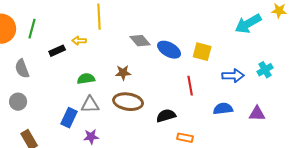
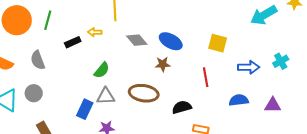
gray diamond: (140, 41) -> (137, 40), moved
blue ellipse: (169, 50) -> (171, 41), moved
brown star: (123, 73) -> (163, 64), moved
green semicircle: (86, 79) -> (102, 70), turned 138

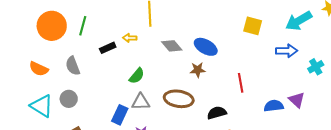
yellow square: (218, 43) -> (253, 26), moved
blue arrow: (249, 67) -> (287, 51), moved
purple triangle: (273, 105) -> (297, 100), moved, turned 42

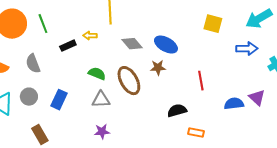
green line: (83, 26) -> (43, 24), turned -36
green semicircle: (137, 76) -> (97, 74), turned -108
brown ellipse: (179, 99) -> (129, 81), moved, turned 52
blue rectangle: (120, 115) -> (59, 100), moved

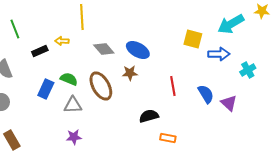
yellow square: (213, 24) -> (193, 39), moved
blue rectangle: (59, 100) -> (46, 89), moved
blue semicircle: (234, 104) -> (206, 94), moved, turned 66

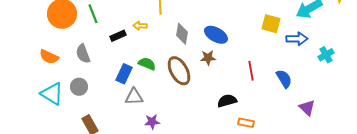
gray diamond: (104, 49) -> (182, 34), turned 50
purple triangle: (229, 103) -> (307, 108), moved
gray triangle: (73, 105) -> (134, 97), moved

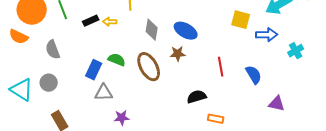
black rectangle: (118, 36) -> (91, 21), moved
orange semicircle: (49, 57) -> (19, 37), moved
purple triangle: (307, 108) -> (277, 104), turned -30

